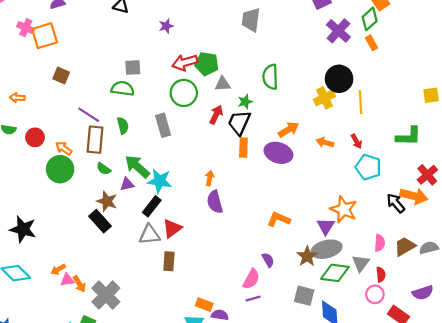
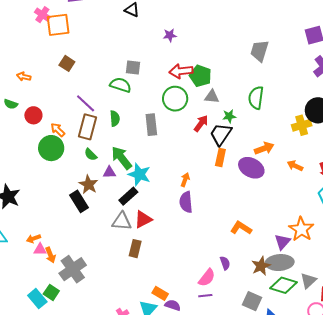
gray trapezoid: (251, 20) -> (259, 51), moved

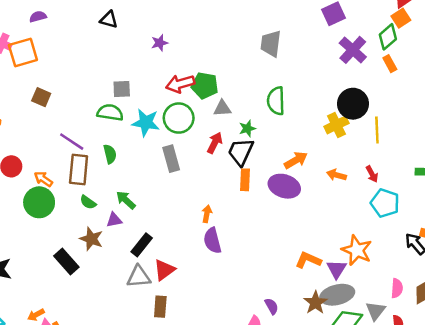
gray rectangle: (151, 125) -> (171, 159), moved
green arrow: (121, 158) -> (126, 200), size x0.7
cyan star: (139, 174) -> (146, 123), moved
black rectangle: (79, 201) -> (66, 261), moved
orange L-shape: (241, 228) -> (308, 260), moved

